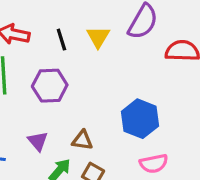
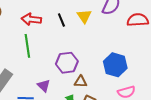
purple hexagon: (50, 86) -> (67, 63), moved
purple triangle: (38, 141) -> (44, 86), moved

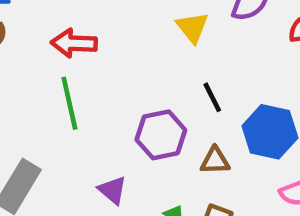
black line: (61, 20) -> (212, 97), moved
brown triangle: (80, 82) -> (215, 161), moved

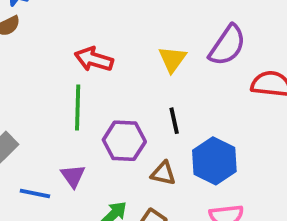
red arrow: (74, 43) -> (94, 59), moved
green line: (69, 103) -> (78, 108), moved

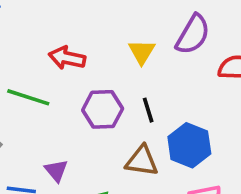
green line: (78, 108) -> (28, 97), moved, turned -69
purple hexagon: (124, 141) -> (103, 109), moved
brown triangle: (163, 173) -> (142, 161), size x1.4

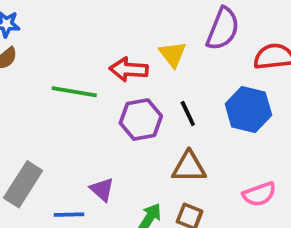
red arrow: (67, 58) -> (129, 69), moved
green line: (28, 97) -> (74, 92), moved
blue hexagon: (189, 145) -> (248, 110), moved

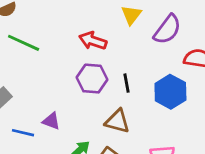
yellow triangle: (173, 54) -> (131, 15), moved
green line: (74, 92) -> (24, 43), moved
purple triangle: (102, 189) -> (51, 121), turned -36

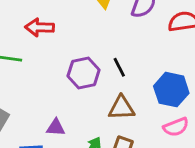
red arrow: (93, 41) -> (39, 27), moved
blue hexagon: (170, 92) -> (171, 90), moved

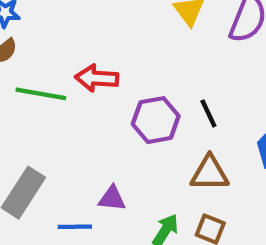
red arrow: (39, 27) -> (97, 78), moved

